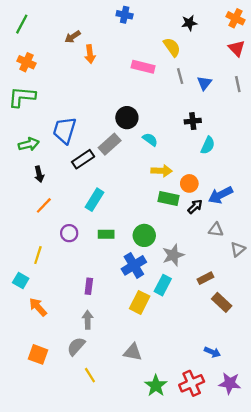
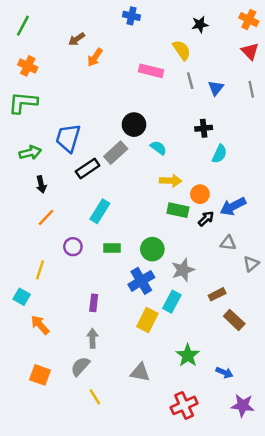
orange arrow: (90, 54) -> (95, 57), turned 42
red cross: (192, 383) -> (184, 405), moved
green star: (156, 386) -> (188, 355), moved

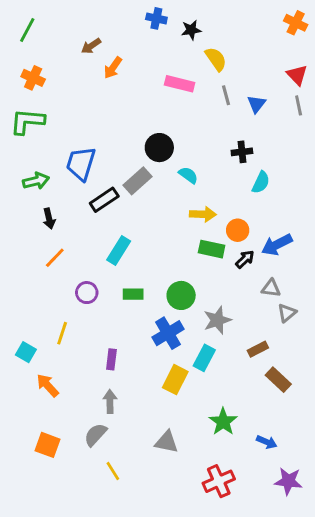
black star: (200, 24) -> (191, 30), moved
red triangle: (250, 51) -> (297, 75), moved
gray triangle: (251, 264) -> (287, 313), moved
yellow line: (40, 270) -> (62, 333), moved

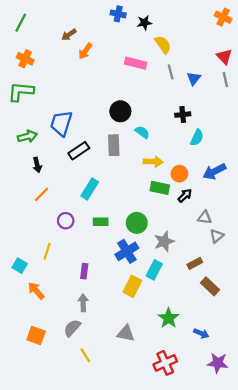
gray rectangle: (138, 181) -> (114, 145), moved, turned -50
blue arrow: (277, 245) -> (214, 171), moved

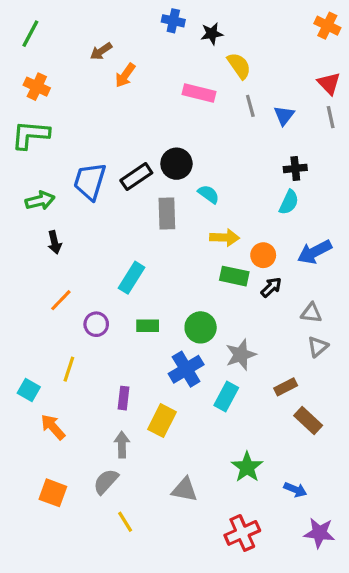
black cross: (183, 115) -> (295, 168), moved
black rectangle: (79, 151) -> (136, 177), moved
orange line: (42, 194) -> (61, 300), moved
gray triangle: (205, 217) -> (311, 313), moved
yellow rectangle: (132, 286) -> (162, 421), moved

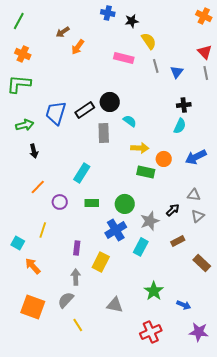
black arrow: (271, 287) -> (173, 210), moved
brown rectangle: (308, 421) -> (202, 263), moved
orange square: (53, 493) -> (33, 307), size x1.4

